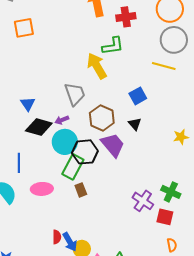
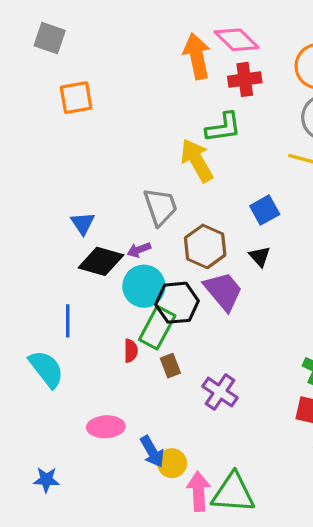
pink ellipse: (42, 189) -> (106, 427), moved
purple cross: (143, 201) -> (220, 392), moved
red semicircle: (57, 237) -> (131, 351), moved

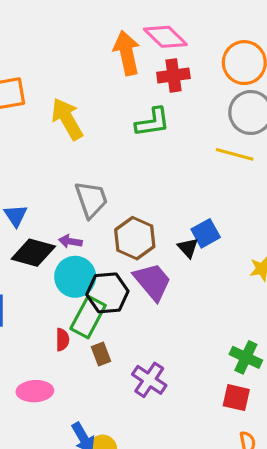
yellow arrow: (197, 160) -> (67, 119), moved
blue square: (265, 210) -> (206, 233), moved
purple arrow: (139, 250) -> (70, 241), turned 30
pink ellipse: (106, 427) -> (35, 391), moved

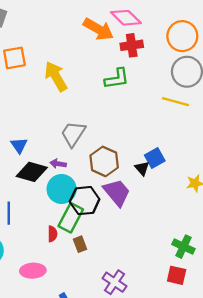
orange arrow: (127, 53) -> (98, 29), turned 132
gray trapezoid: (91, 199) -> (73, 134), turned -128
purple cross: (149, 380) -> (114, 282), moved

